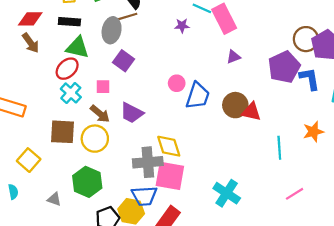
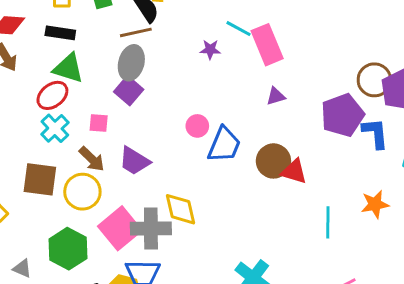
gray ellipse: (112, 30) -> (131, 63), moved
pink square: (170, 176) -> (120, 228), moved, turned 36

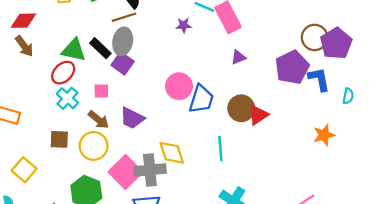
black rectangle: (60, 33) -> (100, 48), moved, turned 40
pink circle: (197, 126) -> (179, 86), size x1.5
red triangle: (294, 171) -> (258, 115), turned -45
brown square: (40, 179) -> (59, 139), size x0.7
cyan line: (328, 222) -> (220, 149), moved

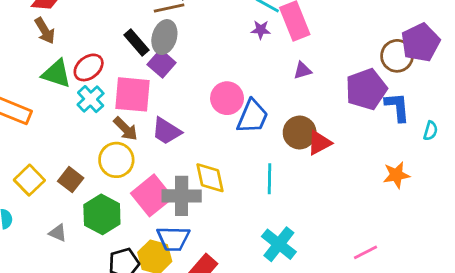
purple star: (184, 25) -> (261, 30), moved
purple pentagon: (336, 43) -> (420, 43), moved
green triangle: (74, 50) -> (56, 74), moved
pink square: (101, 91) -> (133, 94), size x2.0
brown square: (59, 139) -> (71, 180), moved, turned 30

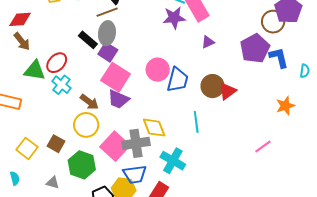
purple star: (261, 30) -> (174, 18), size x1.6
pink square: (133, 94) -> (116, 77), moved, turned 36
cyan cross: (279, 244) -> (173, 161), moved
pink line: (366, 252) -> (263, 146), moved

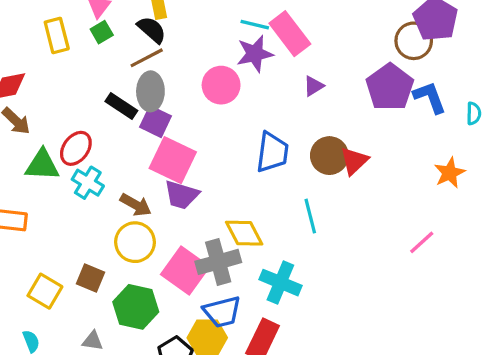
pink circle: (158, 70) -> (221, 85), moved

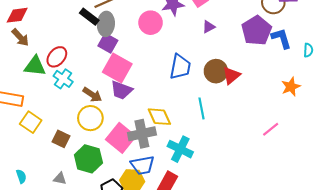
black rectangle: (121, 106) -> (89, 17), moved
yellow square: (45, 291) -> (31, 122), moved

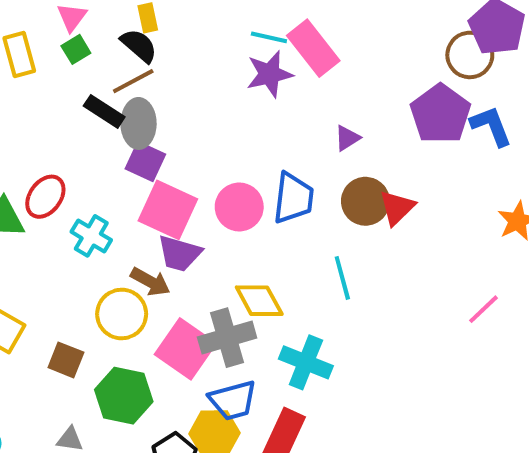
pink circle: (151, 23) -> (239, 207), moved
purple triangle: (209, 27) -> (347, 138), moved
cyan cross: (63, 79) -> (91, 236), moved
brown arrow: (92, 95) -> (150, 282), moved

